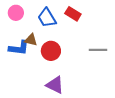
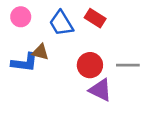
red circle: (51, 51) -> (90, 65), moved
purple triangle: (55, 85) -> (100, 90), moved

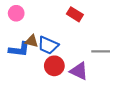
blue trapezoid: (61, 23) -> (48, 45), moved, turned -35
red circle: (90, 65) -> (54, 66), moved

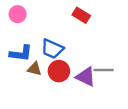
brown triangle: (32, 41) -> (34, 69), moved
gray line: (101, 51) -> (104, 70), moved

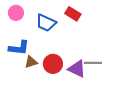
blue trapezoid: (52, 49) -> (46, 23), moved
brown triangle: (34, 69) -> (31, 62), turned -32

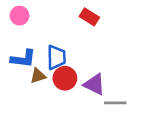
blue trapezoid: (46, 23) -> (56, 57), moved, turned -115
gray line: (93, 63) -> (115, 103), moved

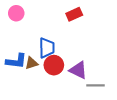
red rectangle: (89, 17) -> (74, 14), turned -56
blue L-shape: (23, 59) -> (16, 61), moved

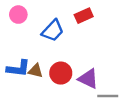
blue trapezoid: (47, 48) -> (53, 31), moved, turned 45
brown triangle: (31, 63) -> (36, 71), turned 32

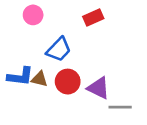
pink circle: (18, 15) -> (33, 15), moved
blue trapezoid: (53, 31) -> (59, 50), moved

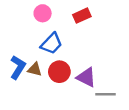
pink circle: (33, 15) -> (43, 13), moved
blue L-shape: (20, 76) -> (18, 67), turned -65

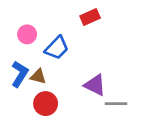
pink circle: (43, 13) -> (27, 34), moved
red circle: (59, 72) -> (46, 104), moved

